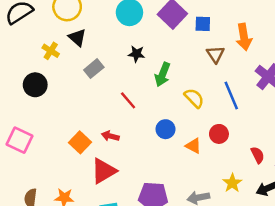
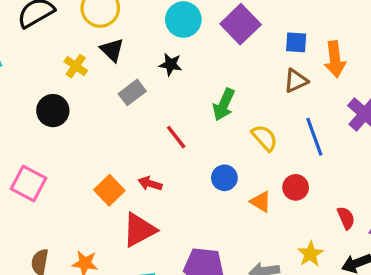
blue square: (203, 24) -> (296, 42), moved
black star: (136, 54) -> (171, 64), moved
brown triangle: (216, 54) -> (296, 81), turned 36

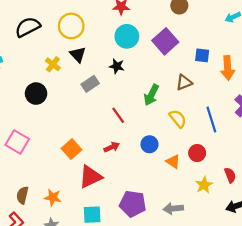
brown triangle: (296, 81) -> (184, 82), moved
red arrow: (150, 184) -> (112, 147), moved, turned 136
yellow star: (310, 254) -> (204, 185), moved

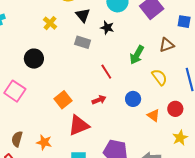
black triangle: (78, 55) -> (83, 15), moved
gray rectangle: (90, 84) -> (83, 42), turned 49
black circle: (36, 94) -> (34, 59), moved

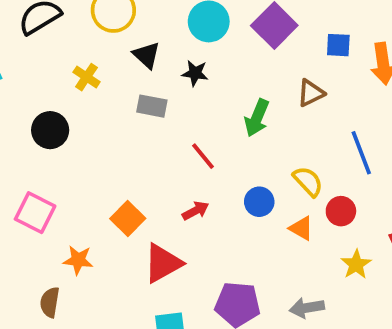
black circle: (34, 59) -> (50, 130), moved
yellow semicircle: (159, 77) -> (308, 181), moved
orange star: (44, 142) -> (78, 260), moved

